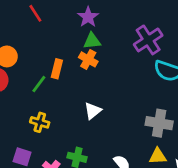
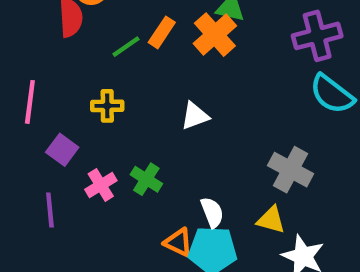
orange cross: (88, 59) -> (215, 35), size x1.4
yellow cross: (40, 122) -> (107, 106), turned -36

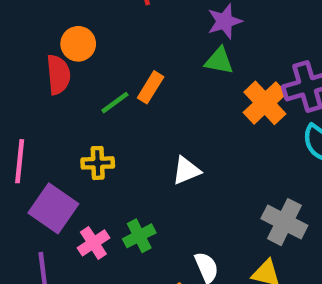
orange cross: (215, 35) -> (265, 103), moved
purple square: (62, 150) -> (53, 208), size x1.5
green cross: (146, 179) -> (139, 236), turned 32

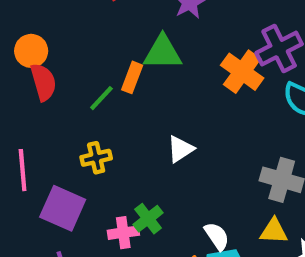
orange circle: (78, 44) -> (31, 51), moved
green triangle: (219, 61) -> (163, 52), moved, size x1.4
pink cross: (93, 243) -> (123, 233), moved, turned 36

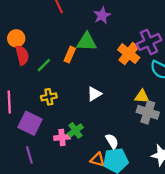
green line: (101, 98) -> (44, 65), moved
yellow triangle: (274, 231) -> (142, 96), moved

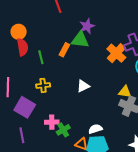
purple star: (102, 15) -> (87, 26), moved
green line: (44, 65) -> (41, 57), turned -64
green cross: (75, 130) -> (63, 130), moved
white semicircle: (112, 141) -> (95, 129), turned -80

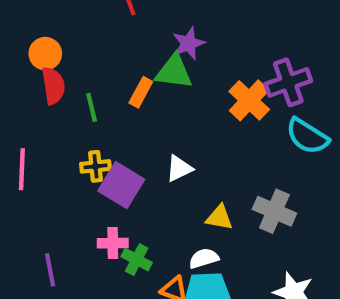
yellow triangle: (125, 92) -> (219, 218), moved
purple square: (25, 107) -> (121, 185), moved
green cross: (63, 130) -> (137, 260), turned -32

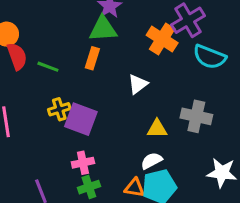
orange rectangle: (141, 92) -> (92, 58), moved
green line: (92, 107) -> (48, 67), turned -45
white triangle: (179, 168) -> (138, 84), moved
green cross: (137, 260) -> (89, 187), moved, turned -35

